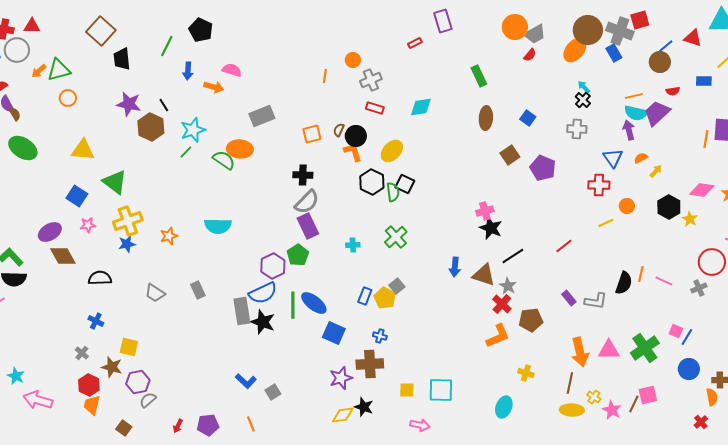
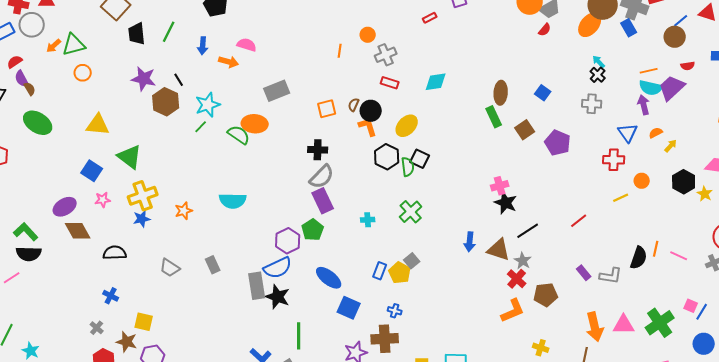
green line: (167, 46) -> (169, 32), moved
green rectangle: (479, 76) -> (494, 117), moved
green line: (293, 305) -> (299, 336), moved

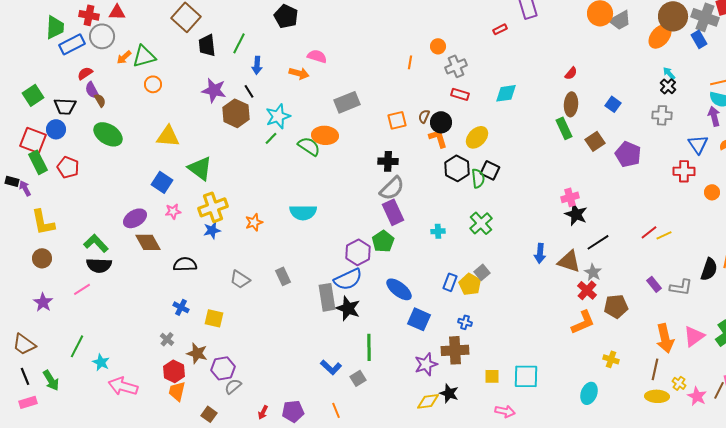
red semicircle: (545, 30) -> (571, 73), moved
blue arrow: (203, 46) -> (257, 65), moved
yellow line: (621, 198) -> (664, 235), moved
yellow square: (144, 322) -> (214, 318), moved
pink triangle: (624, 325) -> (694, 336), turned -35

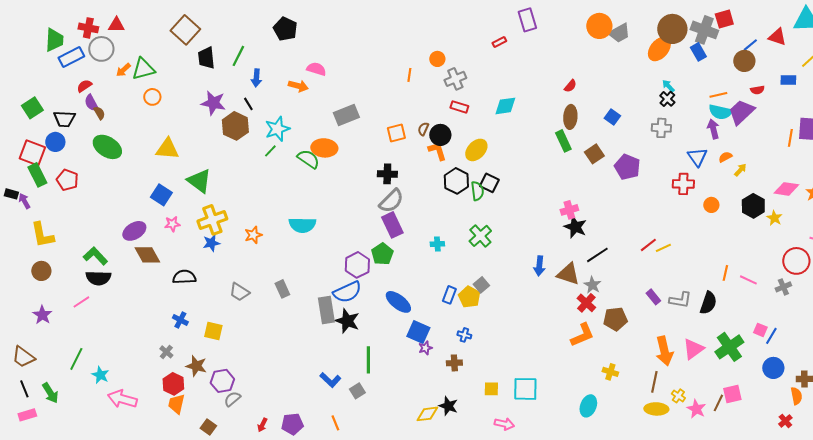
black semicircle: (709, 269) -> (708, 303), moved
brown cross: (455, 350) -> (454, 363), size x0.6
purple star: (426, 364) -> (425, 348), moved, size x0.6

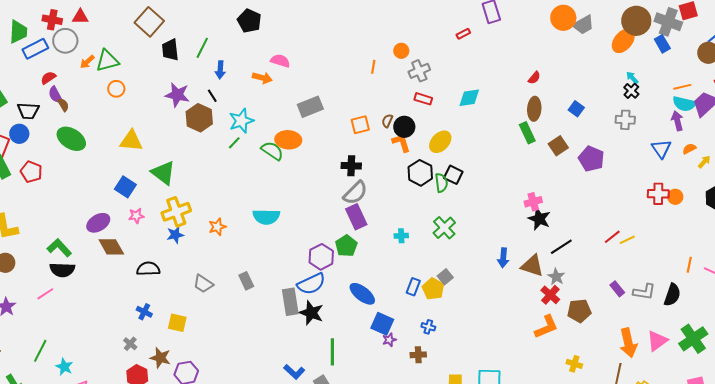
red cross: (683, 184) -> (658, 194), moved

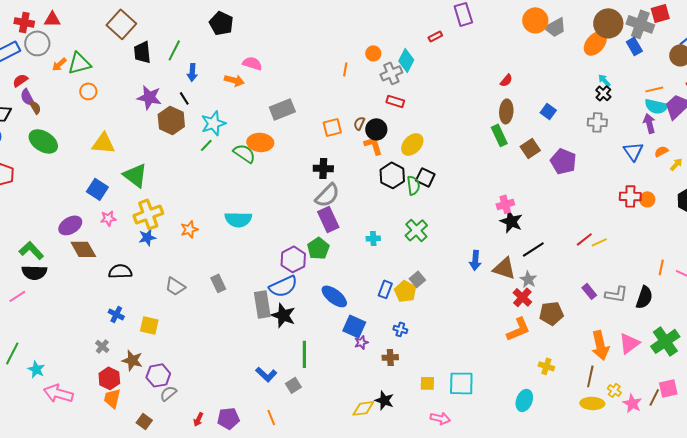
cyan diamond: (469, 98) -> (406, 60), moved, turned -55

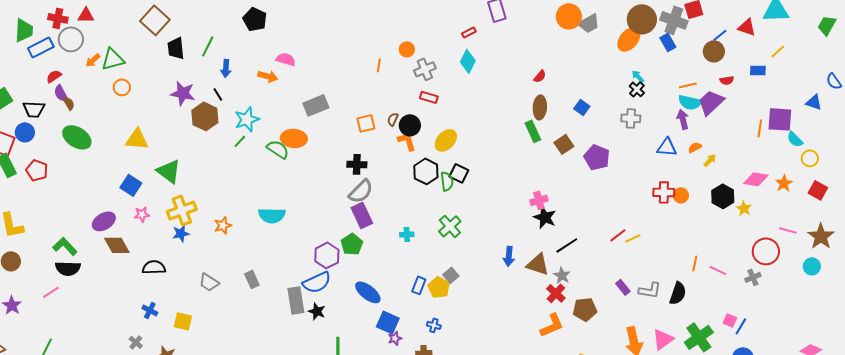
cyan diamond: (406, 60) -> (468, 61), moved
blue triangle: (633, 151) -> (667, 147), turned -50
black star: (283, 315) -> (317, 311), size x0.7

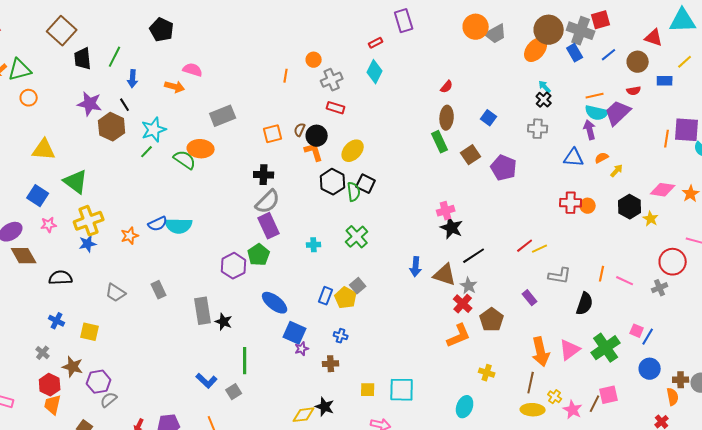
blue line: (720, 35) -> (609, 55), moved
brown circle: (714, 51) -> (638, 62), moved
blue semicircle: (317, 282) -> (158, 224), moved, size x0.7
gray L-shape: (650, 290) -> (560, 276), moved
brown pentagon: (585, 309) -> (492, 320), turned -30

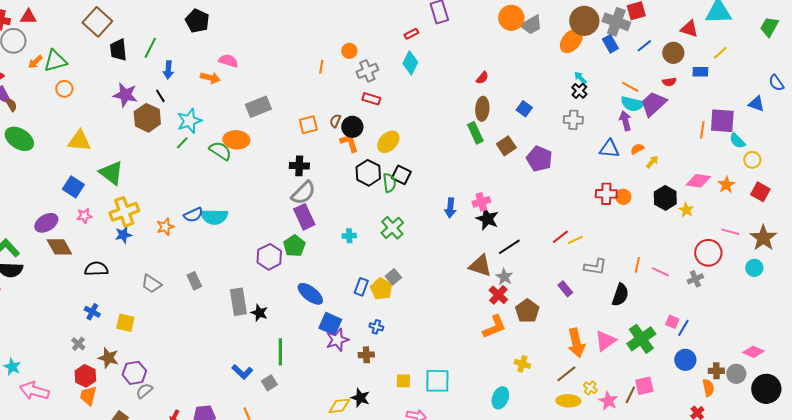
orange line: (595, 96) -> (630, 87), turned 42
blue arrow: (416, 267) -> (450, 208), moved
purple star: (302, 349) -> (337, 340), size x1.6
brown line: (531, 383) -> (566, 374), turned 40

